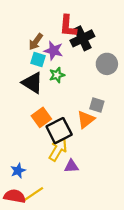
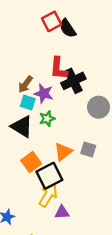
orange triangle: (86, 119) -> (63, 152), moved

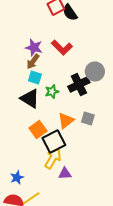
red L-shape: (59, 68) -> (62, 48), turned -50
black cross: (73, 81) -> (79, 84), moved
purple star: (44, 93) -> (34, 48), moved
gray circle: (99, 107) -> (95, 72), moved

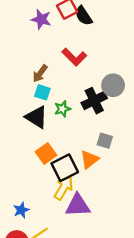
purple star: (34, 48) -> (41, 19), moved
orange triangle: (66, 120) -> (89, 159), moved
purple triangle: (65, 174) -> (78, 205), size x1.6

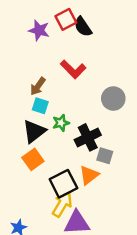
black cross: (94, 101) -> (88, 137), moved
black triangle: (37, 117) -> (34, 131), turned 50
orange square: (46, 154) -> (33, 159), moved

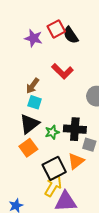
green star: (61, 123) -> (52, 132), moved
black cross: (88, 137) -> (75, 129), turned 30

